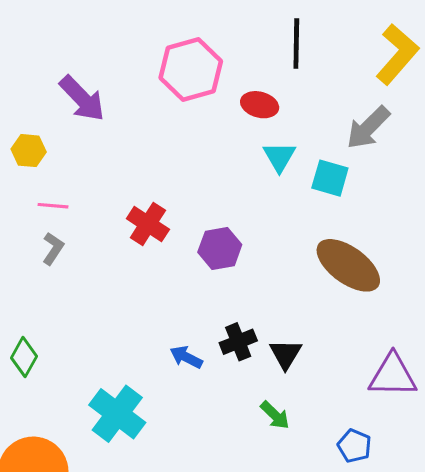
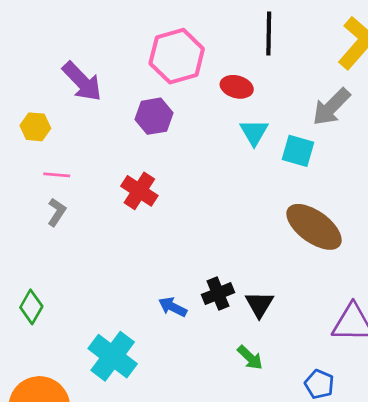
purple hexagon: (220, 248) -> (154, 116), moved

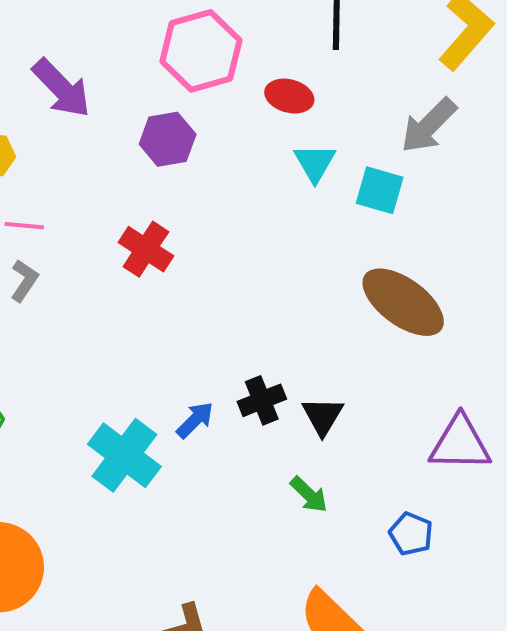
blue arrow: (173, 307) -> (195, 420), turned 108
cyan cross: (113, 356) -> (124, 455), moved

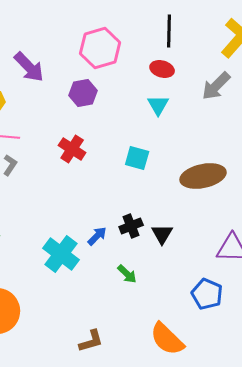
red ellipse: (289, 96) -> (162, 69), moved
cyan square: (380, 190) -> (137, 158), moved
brown ellipse: (403, 302) -> (203, 176), turned -48
green arrow: (309, 495) -> (127, 274), moved
blue pentagon: (411, 534) -> (207, 294), size x1.4

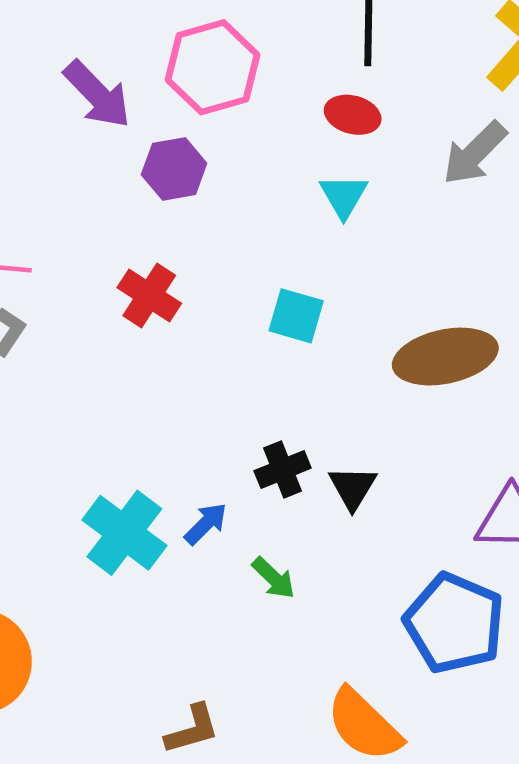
purple arrow: (29, 67) -> (97, 94), moved
blue arrow: (97, 236) -> (206, 524), moved
blue pentagon: (207, 294) -> (454, 623), size x1.4

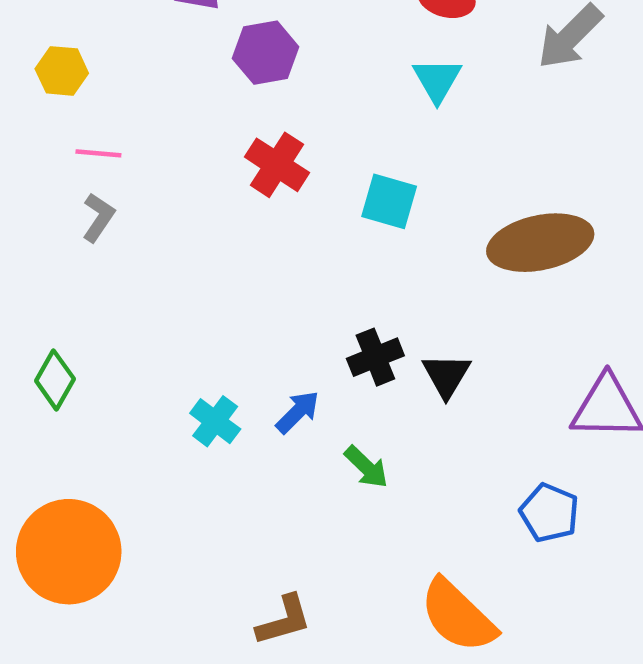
red cross: (149, 295) -> (277, 165), moved
cyan cross: (124, 533) -> (215, 421), size x0.6
blue pentagon: (454, 623) -> (549, 513), size x0.6

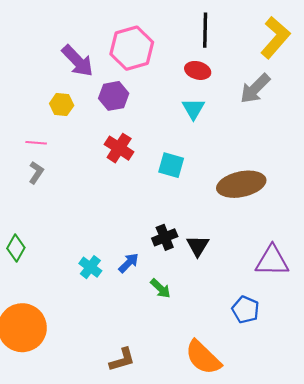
yellow hexagon: (62, 71) -> (62, 104), moved

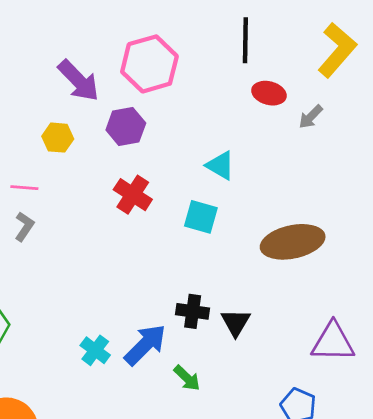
red ellipse: (198, 70) -> (269, 93), moved
gray arrow: (255, 89) -> (311, 117), size x0.6
cyan triangle: (193, 109) -> (220, 165), moved, turned -30
black cross: (165, 237) -> (193, 311), turned 30
blue arrow: (129, 263) -> (145, 345), size x1.6

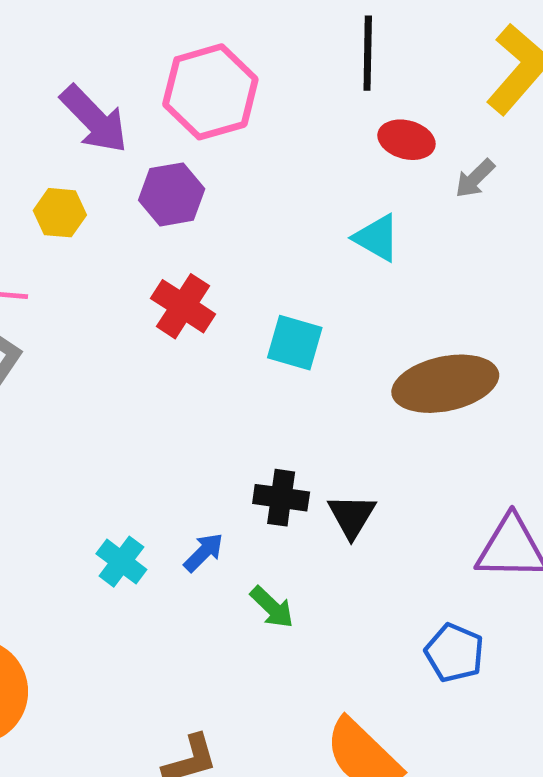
cyan triangle: (220, 165) -> (377, 238), moved
blue arrow: (145, 345) -> (204, 552), size x0.6

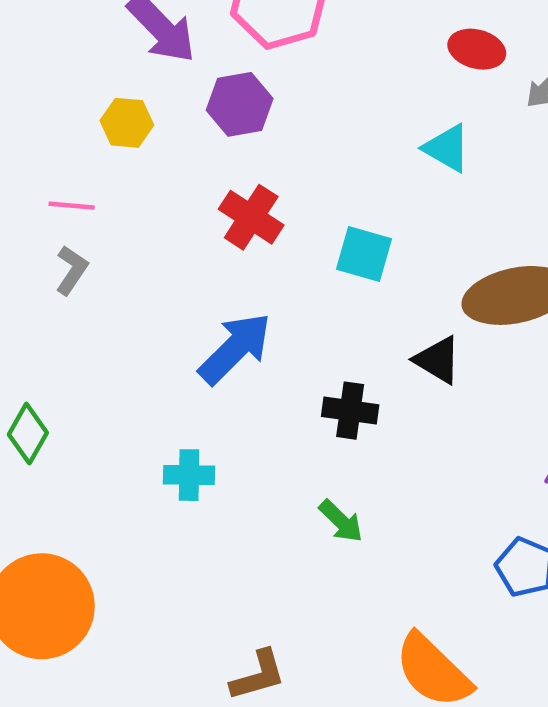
black triangle: (352, 516) -> (438, 360), moved, turned -30
blue arrow: (204, 552) -> (235, 348), moved, size x1.8
cyan cross: (121, 562) -> (189, 475), turned -36

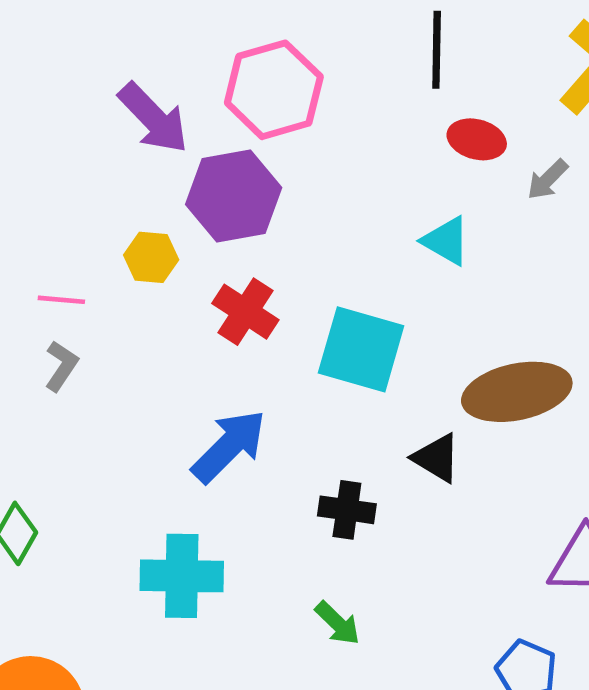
purple hexagon: (240, 104) -> (234, 196), size x1.4
yellow hexagon: (127, 123) -> (151, 257), moved
cyan square: (364, 254) -> (361, 349), size x1.5
cyan cross: (189, 475) -> (182, 576), size x1.6

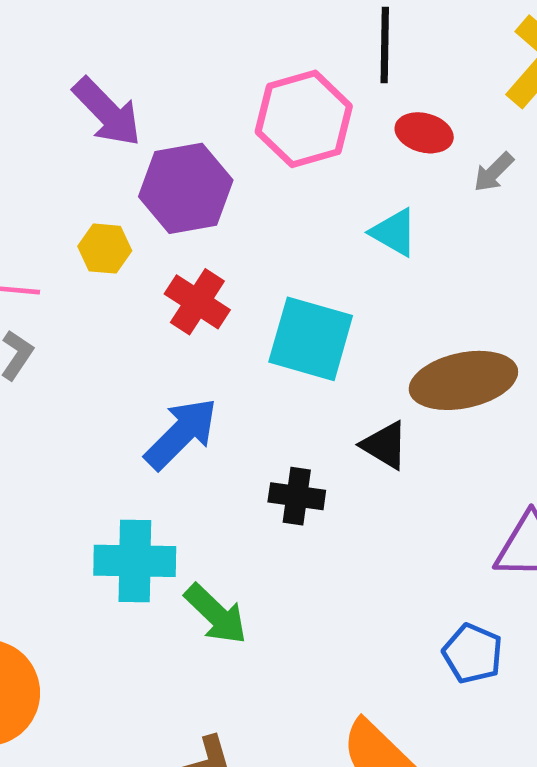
pink hexagon: (274, 90) -> (304, 119), moved
green arrow: (337, 623) -> (216, 614), moved, size x1.4

